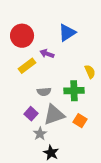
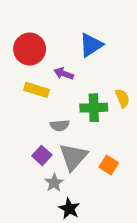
yellow rectangle: (27, 66) -> (36, 90), turned 54
green cross: (74, 91) -> (94, 108), moved
gray triangle: (54, 115) -> (73, 157), turned -30

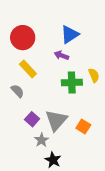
purple arrow: (64, 74) -> (61, 55), moved
yellow rectangle: (36, 90) -> (28, 69), turned 30
gray semicircle: (60, 125) -> (17, 91), moved, turned -128

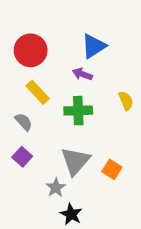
green cross: (72, 83) -> (78, 111), moved
purple square: (32, 119) -> (22, 157), moved

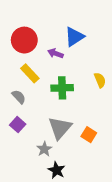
purple arrow: (82, 74) -> (55, 53), moved

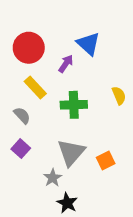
blue triangle: (74, 37) -> (88, 44), turned -45
purple arrow: (55, 53) -> (66, 64), turned 104
orange square: (89, 135) -> (106, 161), turned 32

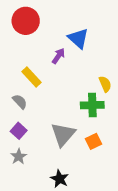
red circle: (29, 48) -> (26, 21), moved
green cross: (74, 105) -> (92, 105), moved
gray star: (53, 178) -> (19, 157), moved

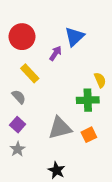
red circle: (26, 21) -> (22, 37), moved
blue triangle: (78, 38) -> (74, 37), turned 35
gray triangle: (63, 134) -> (60, 128), turned 35

